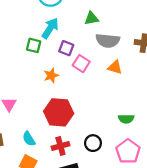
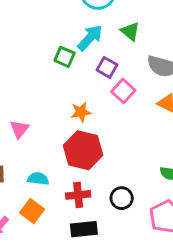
green triangle: (91, 18) -> (130, 31), moved, turned 40
orange star: (51, 75) -> (81, 112), moved
cyan semicircle: (29, 139) -> (38, 179), turned 120

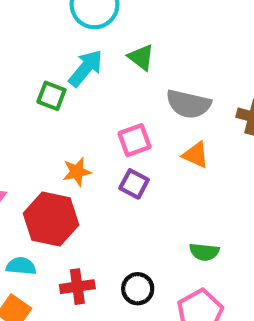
purple square: (107, 67) -> (134, 184), moved
pink square: (123, 91) -> (135, 140), turned 30
red hexagon: (83, 150) -> (51, 219), moved

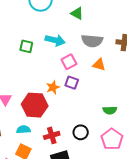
green triangle: (141, 57) -> (77, 13), moved
cyan arrow: (86, 68) -> (55, 40), moved, turned 72
orange star: (77, 172) -> (53, 87), moved

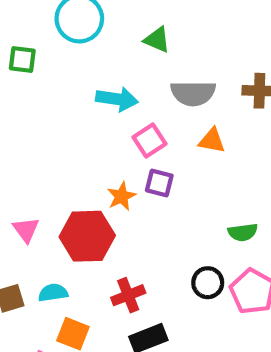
green square: (26, 46) -> (22, 59), moved
cyan semicircle: (23, 130) -> (53, 293), moved
black circle: (81, 132) -> (208, 283), moved

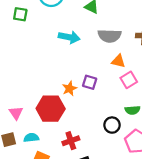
pink square: (149, 141) -> (129, 80), moved
pink triangle: (26, 230) -> (16, 113), moved
black circle: (208, 283) -> (112, 125), moved

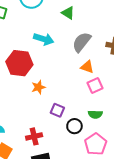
gray semicircle: (110, 36) -> (82, 42), turned 120
purple square: (90, 82) -> (57, 110), moved
red hexagon: (51, 109) -> (19, 63), moved

